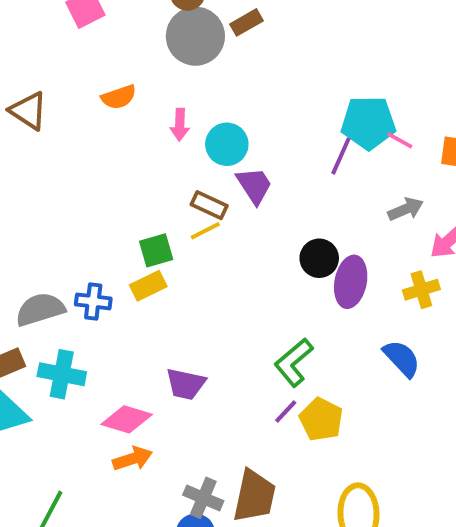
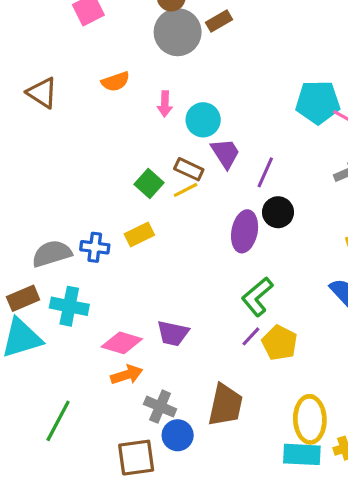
purple line: (341, 156) -> (265, 172), moved
green square: (156, 250) -> (149, 184), moved, turned -32
purple ellipse: (351, 282) -> (245, 231), moved
purple trapezoid: (186, 384) -> (173, 333), moved
gray cross: (203, 498) -> (160, 407), moved

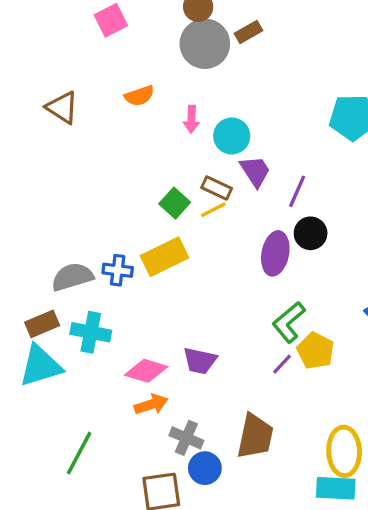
yellow rectangle: (139, 235) -> (165, 257), size x1.5
yellow pentagon: (280, 343) -> (316, 351), moved

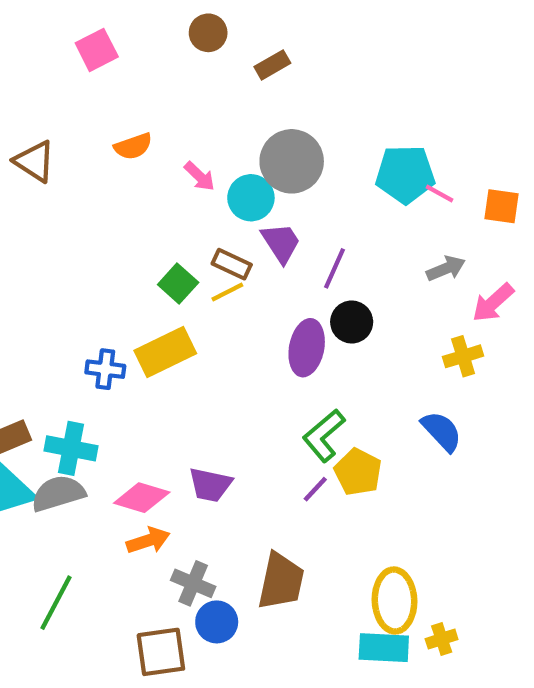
gray circle: (205, 44) -> (292, 161), moved
pink arrow: (191, 119) -> (200, 176), turned -48
gray semicircle: (72, 277) -> (58, 493), moved

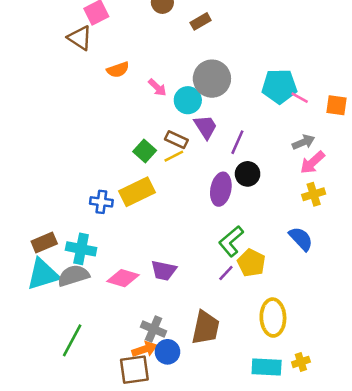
brown triangle: (35, 161) -> (80, 38), moved
pink arrow: (493, 303) -> (312, 162), moved
orange arrow: (148, 541) -> (145, 349), moved
yellow ellipse: (394, 600) -> (273, 318), moved

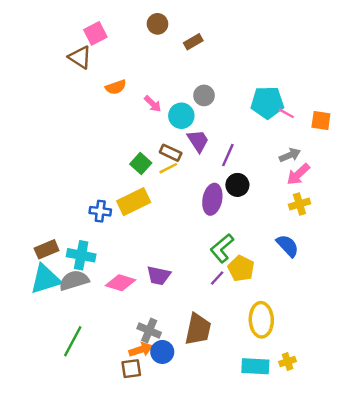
gray circle: (212, 79) -> (204, 95), size x0.6
brown square: (134, 370) -> (131, 369), size x0.7

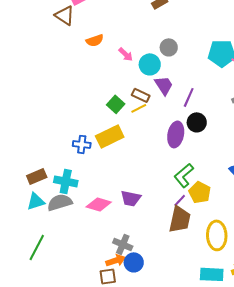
cyan triangle: (45, 279) -> (36, 201), size x0.7
brown trapezoid: (198, 329) -> (180, 219), moved
green line: (73, 341) -> (37, 247), moved

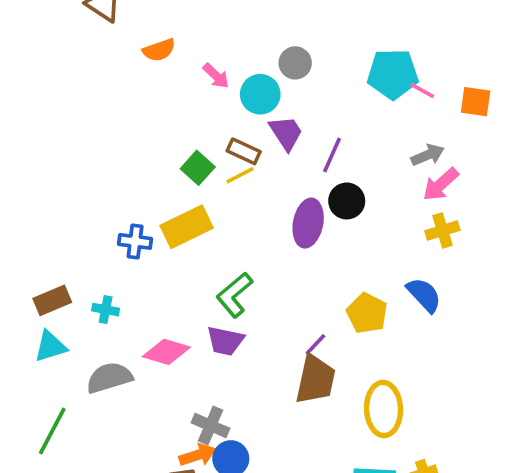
green L-shape: (184, 175) -> (234, 295), moved
cyan cross: (66, 181) -> (106, 310), size x0.6
yellow pentagon: (200, 192) -> (367, 313), moved
gray semicircle: (60, 202) -> (109, 378), moved

